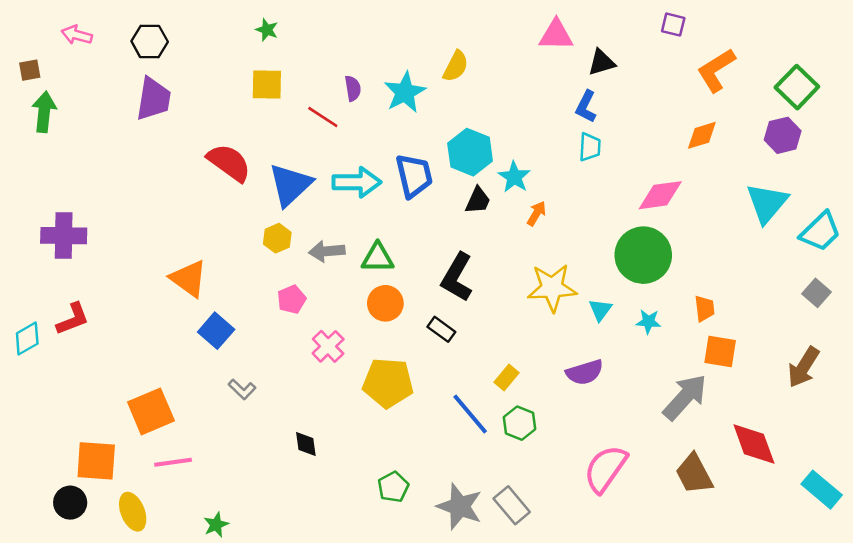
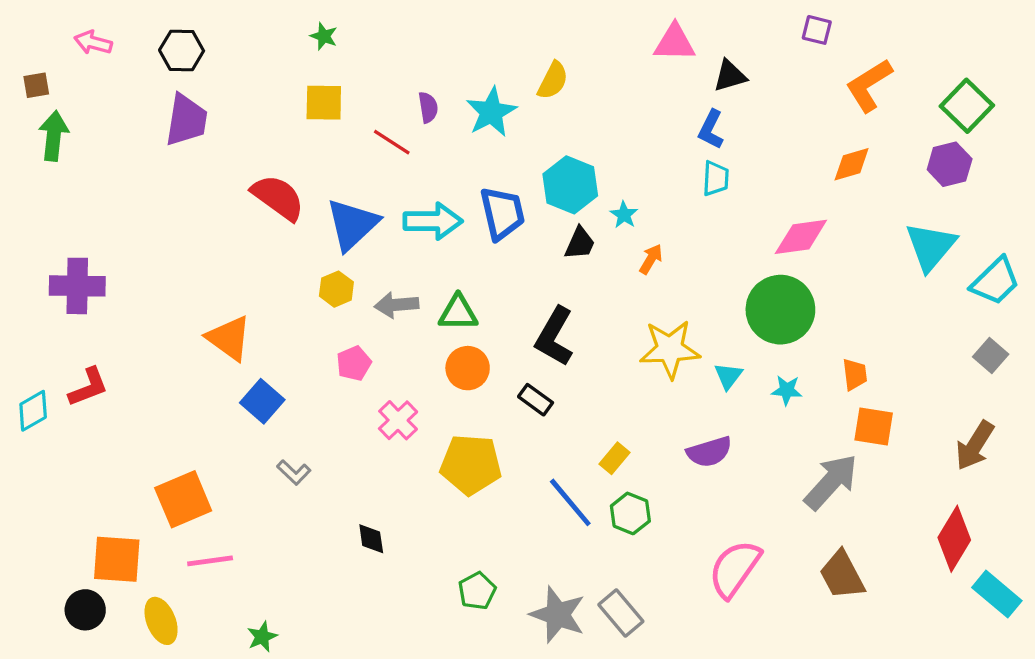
cyan star: (514, 177) -> (624, 215), size x0.7
red diamond: (754, 444) -> (954, 539), moved, turned 51

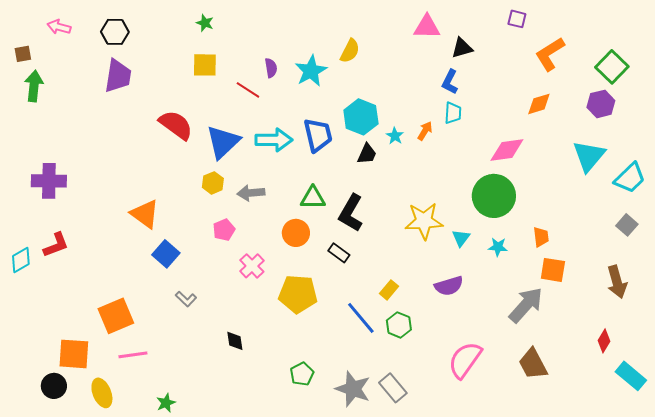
orange arrow: (651, 259) -> (425, 131), moved
green triangle: (458, 313) -> (313, 198), moved
brown arrow: (975, 446) -> (617, 282), turned -48
red diamond: (954, 539) -> (604, 341), size x0.6

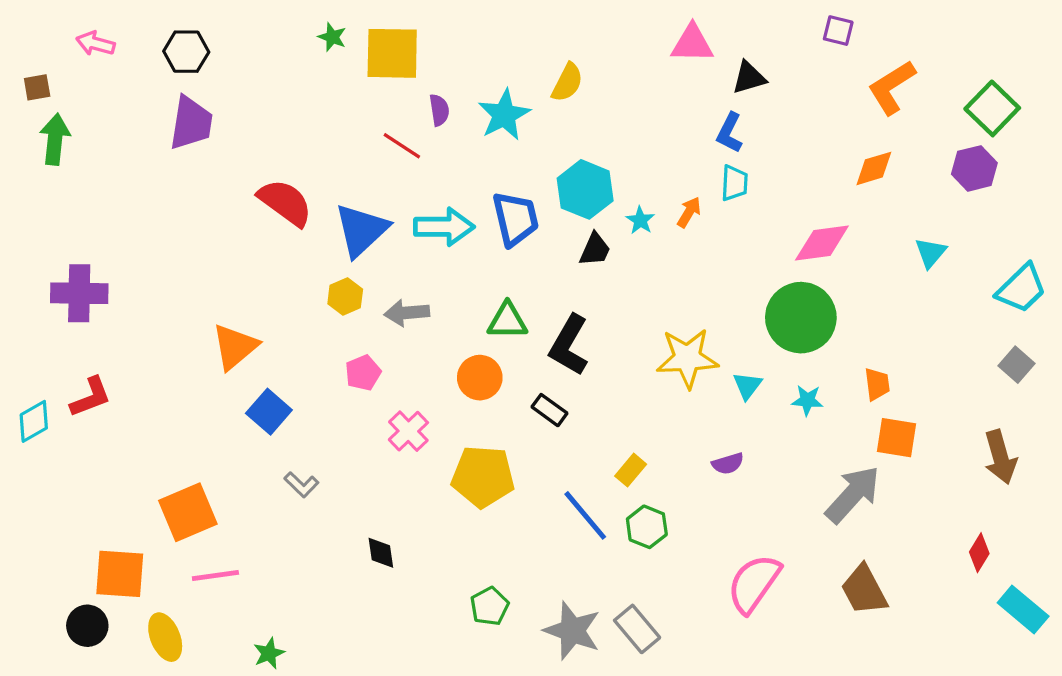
yellow square: (205, 65) -> (392, 53), moved, size x1.4
cyan triangle: (589, 156) -> (931, 253), moved, size x0.6
orange triangle: (145, 214) -> (235, 347), turned 44
purple semicircle: (449, 286) -> (728, 464), size x0.7

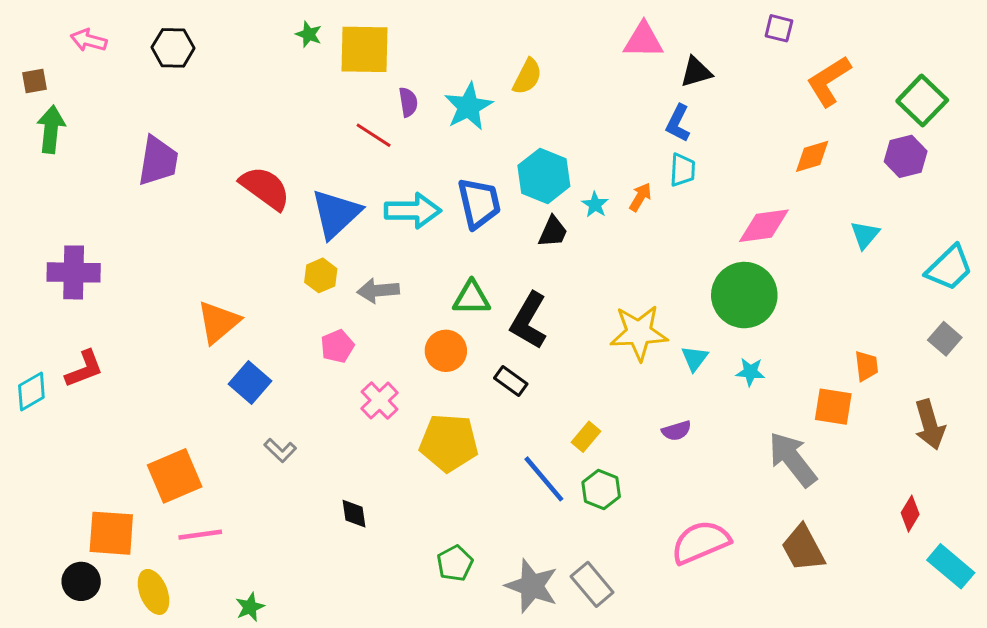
purple trapezoid: (191, 123) -> (158, 161), moved
orange trapezoid: (877, 384) -> (866, 366), moved
gray arrow: (853, 494) -> (793, 459), turned -80
pink semicircle: (754, 584) -> (701, 542), turned 32

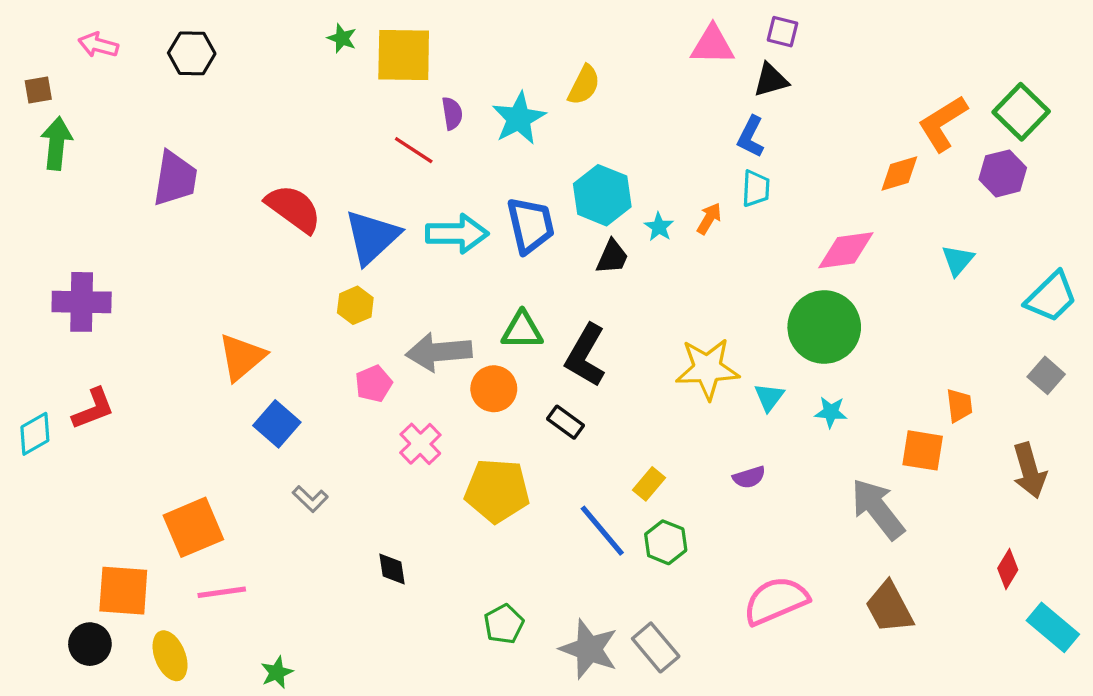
purple square: (779, 28) -> (782, 32), moved
orange L-shape: (829, 81) -> (943, 123), moved
gray arrow: (378, 291) -> (439, 352), moved, size x1.4

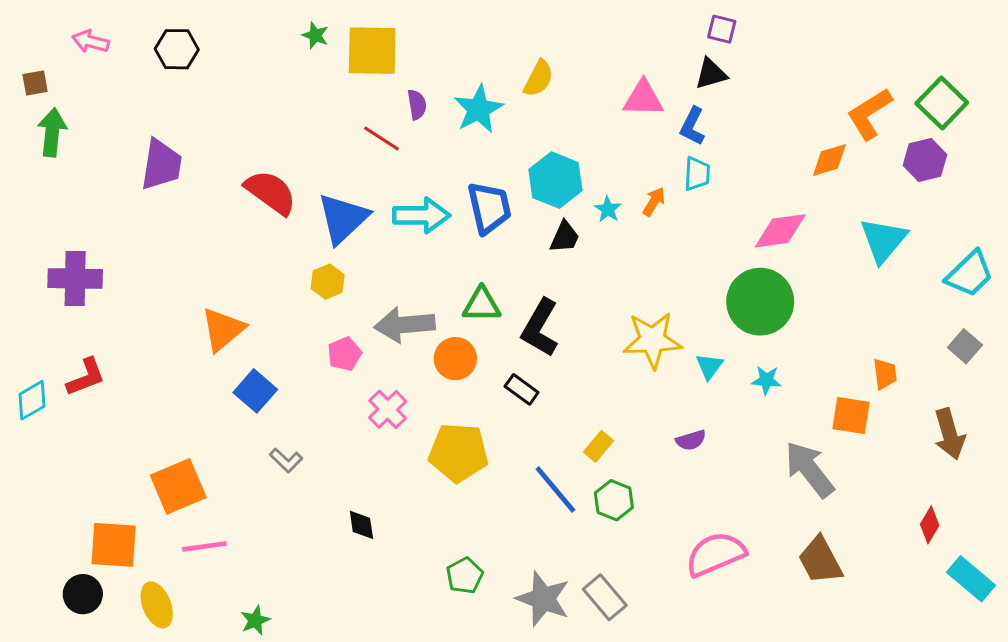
pink triangle: (712, 45) -> (643, 98), moved
cyan triangle: (958, 260) -> (883, 240), size x1.6

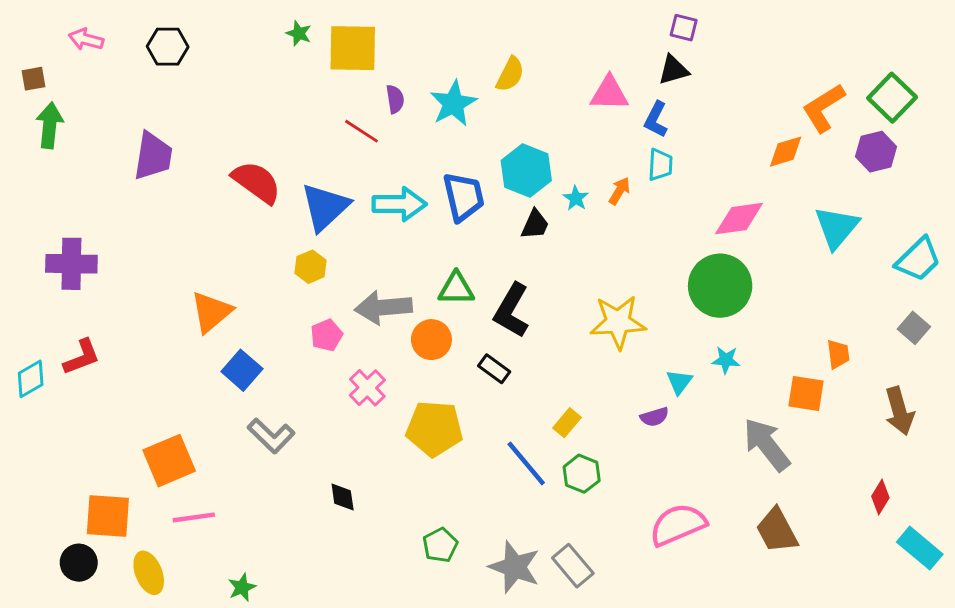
cyan triangle: (709, 366) -> (679, 382), moved
gray L-shape: (286, 460) -> (271, 436), size x1.5

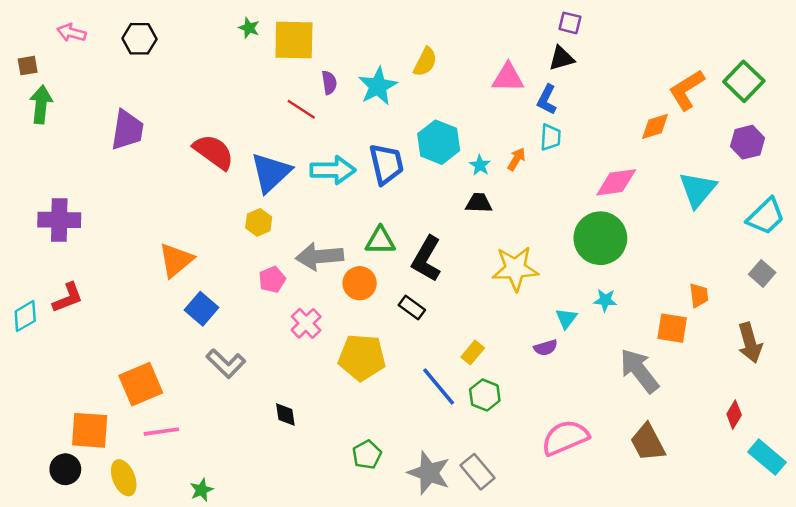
purple hexagon: (876, 152) -> (747, 142), moved
black trapezoid: (535, 224) -> (479, 203), moved, turned -112

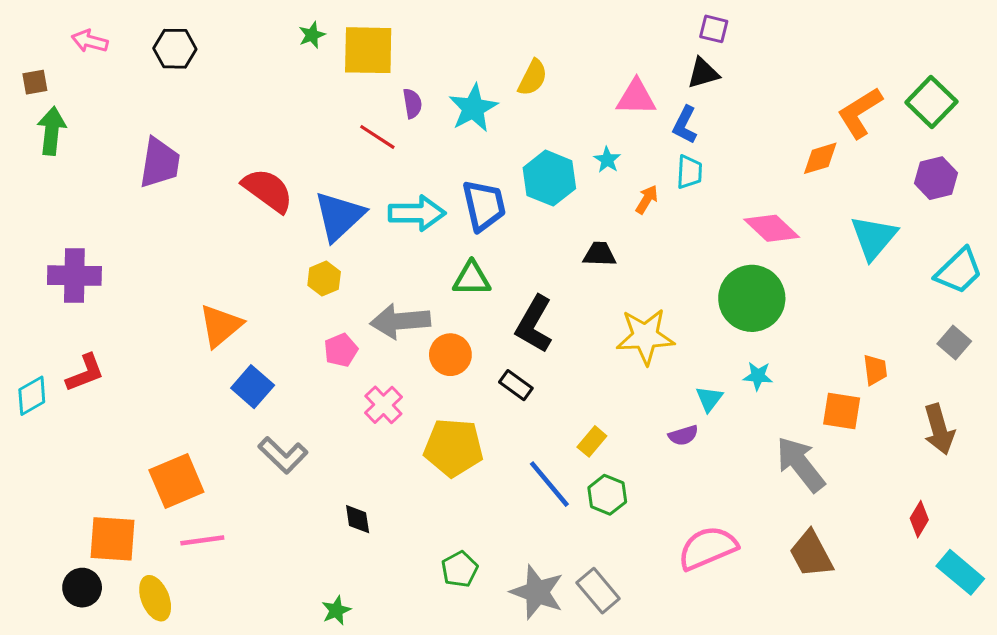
green star: (249, 28) -> (312, 35), turned 30
cyan star: (480, 165) -> (607, 160), moved
pink diamond: (616, 182) -> (772, 228), turned 51
green triangle: (380, 241) -> (472, 279), moved
green star: (202, 490) -> (336, 610), moved

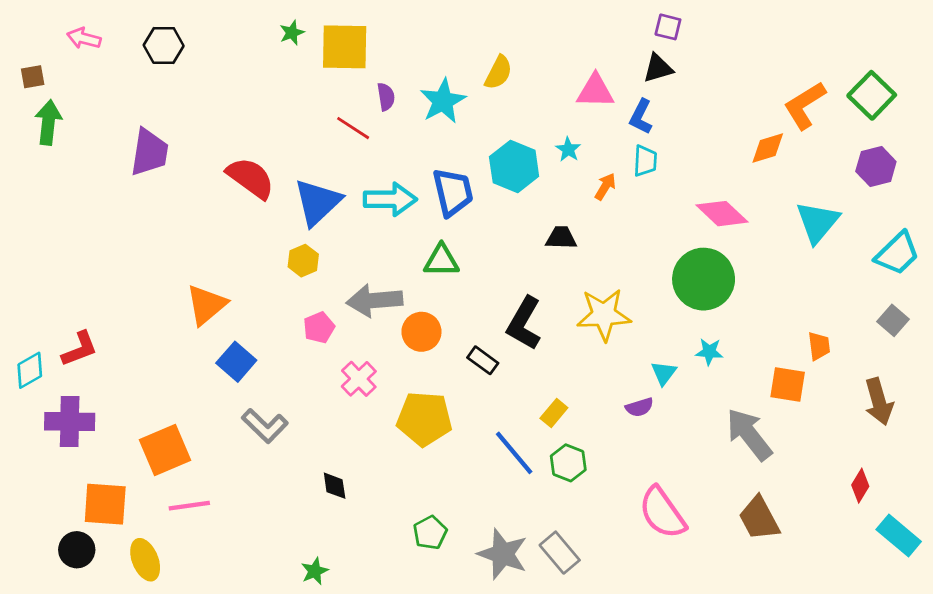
purple cross: (74, 276) -> (70, 422), moved
black L-shape: (534, 324) -> (524, 323), moved
pink semicircle: (708, 548) -> (662, 513), turned -102

